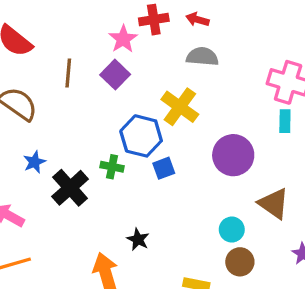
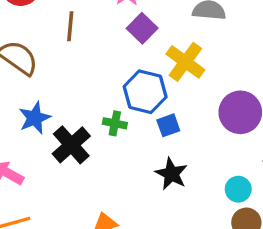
purple square: (115, 75) -> (142, 28), moved
blue star: (34, 162) -> (35, 118), size x1.4
black star: (138, 239) -> (171, 174), moved, size x1.4

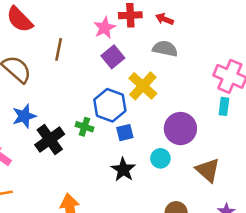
cyan circle: (238, 189) -> (160, 158), moved

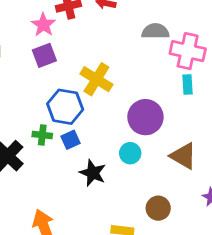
gray semicircle: (165, 49) -> (155, 31), moved
purple square: (113, 57) -> (44, 55), moved, turned 30
blue square: (125, 133) -> (71, 140), moved

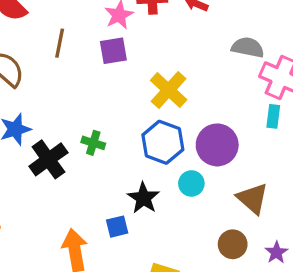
blue hexagon: (65, 107) -> (163, 142), moved
blue square: (71, 140) -> (117, 227), moved
brown circle: (158, 208) -> (233, 244), moved

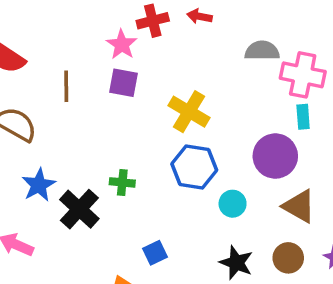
purple square: (113, 51) -> (124, 83), turned 32
purple circle: (217, 145) -> (275, 156), moved
black star: (143, 198) -> (236, 263), moved
blue square: (117, 227) -> (155, 253), moved

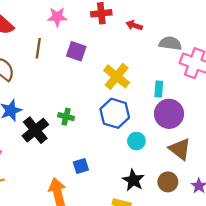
red arrow: (199, 16) -> (134, 25), moved
pink star: (122, 45) -> (57, 17), moved, turned 30
cyan rectangle: (303, 117) -> (159, 89), moved

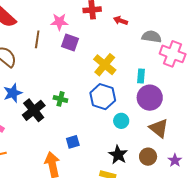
pink star: (57, 17) -> (59, 22), moved

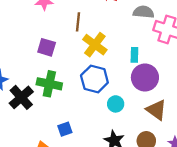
brown line: (37, 39) -> (78, 22), moved
purple square: (70, 42) -> (47, 47), moved
green cross: (60, 99) -> (49, 84), size x1.6

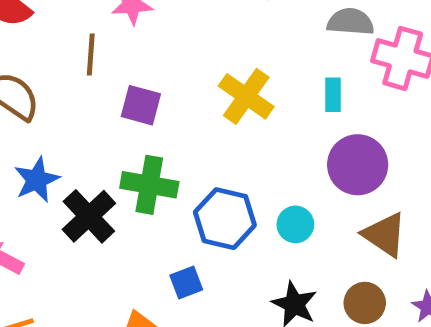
brown line: (78, 22) -> (91, 54), moved
cyan rectangle: (134, 55) -> (333, 95), moved
blue hexagon: (94, 79) -> (225, 219), moved

